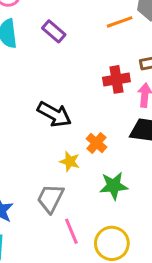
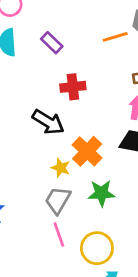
red cross: (116, 79) -> (73, 87), moved
orange cross: (96, 143) -> (87, 151), size x1.5
gray trapezoid: (50, 198) -> (58, 200), moved

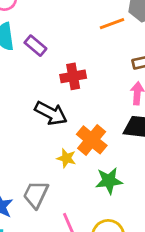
purple rectangle: (52, 43) -> (35, 46), moved
gray trapezoid: (58, 200) -> (36, 194), moved

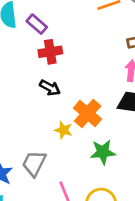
red cross: (73, 76) -> (50, 52), moved
black arrow: (51, 113) -> (50, 88), size x0.7

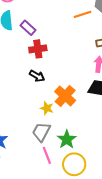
green star: (103, 152) -> (67, 139), moved, turned -30
gray trapezoid: (34, 163) -> (41, 132), moved

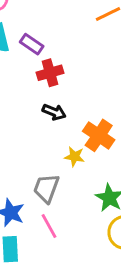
gray trapezoid: (41, 132) -> (46, 188), moved
pink line: (47, 155) -> (49, 226), moved

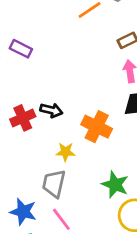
red cross: (50, 73) -> (23, 118), moved
yellow star: (75, 157) -> (65, 152), moved

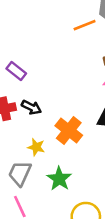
purple rectangle: (21, 49) -> (16, 71), moved
green star: (115, 185) -> (59, 179), moved

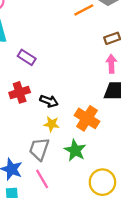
black arrow: (31, 107) -> (49, 101), moved
orange cross: (69, 131) -> (87, 118), moved

